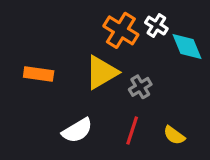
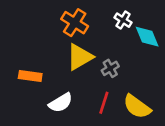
orange cross: (121, 30) -> (75, 23), moved
orange rectangle: (39, 74) -> (30, 76), moved
yellow semicircle: (174, 135) -> (137, 107), size x1.6

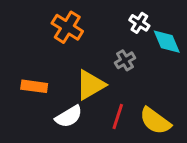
orange cross: (75, 23) -> (67, 27), moved
yellow triangle: (80, 57) -> (90, 85), moved
gray cross: (110, 68) -> (125, 60), moved

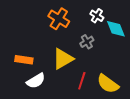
orange cross: (67, 27) -> (59, 19), moved
white semicircle: (69, 117) -> (36, 81), moved

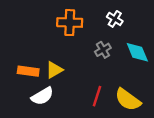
orange cross: (59, 19) -> (70, 23), turned -30
cyan diamond: (116, 29) -> (137, 52), moved
yellow triangle: (63, 59) -> (54, 70), moved, size x0.7

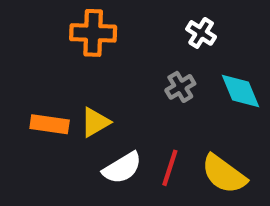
orange cross: (70, 23) -> (93, 33), moved
white semicircle: (42, 96) -> (122, 168), moved

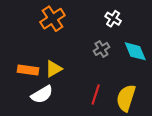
orange cross: (93, 33) -> (52, 19), turned -35
white semicircle: (122, 168) -> (42, 94), moved
yellow semicircle: (224, 174) -> (126, 98), turned 72

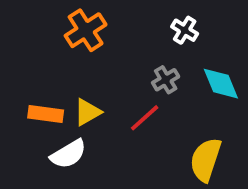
red line: (96, 94) -> (145, 118), moved, turned 30

